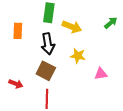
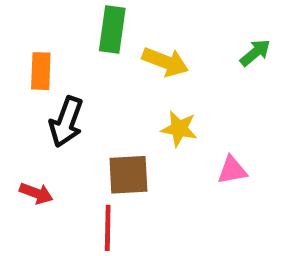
black arrow: (48, 44) -> (66, 122), moved, turned 30
brown square: (46, 71) -> (128, 175), moved, turned -30

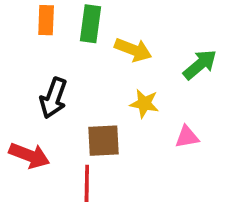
green arrow: (255, 53) -> (200, 65), moved, size x1.4
orange rectangle: (41, 71) -> (46, 20), moved
red arrow: (36, 193) -> (29, 155), size x1.5

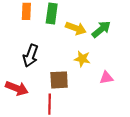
green arrow: (200, 65) -> (101, 29), moved

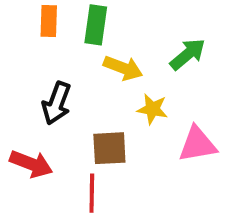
yellow arrow: (76, 28) -> (123, 68), moved
pink triangle: (106, 78) -> (197, 144), size x1.5

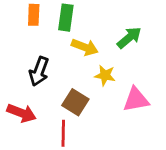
brown square: (109, 148) -> (75, 102), turned 35

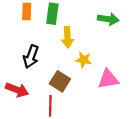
green arrow: (129, 38) -> (108, 19), moved, turned 48
yellow arrow: (85, 47) -> (67, 37), turned 66

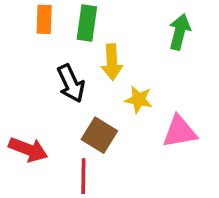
green arrow: (108, 19) -> (180, 32), turned -84
black arrow: (31, 57) -> (71, 83), moved, turned -45

